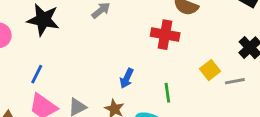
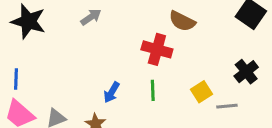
blue line: (37, 74) -> (16, 79), turned -30
green line: (167, 93) -> (153, 90), moved

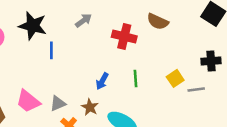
red cross: (157, 49) -> (124, 37), moved
black cross: (246, 72) -> (211, 61), turned 36
blue line: (16, 79) -> (51, 50), moved

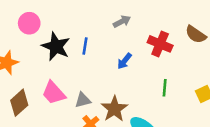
black star: (33, 26) -> (56, 46), moved
blue arrow: (102, 81) -> (124, 61), moved
brown star: (90, 107) -> (114, 109), size x1.5

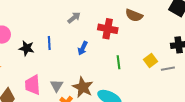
black star: (56, 46) -> (27, 48), size x0.7
pink trapezoid: (54, 93) -> (33, 85), turned 50
gray triangle: (83, 100) -> (57, 86), turned -32

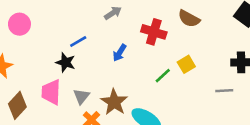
blue line: (49, 43) -> (78, 42), turned 56
black star: (27, 48) -> (66, 62), moved
yellow square: (150, 61) -> (186, 64), moved
green line: (118, 62) -> (163, 76), turned 48

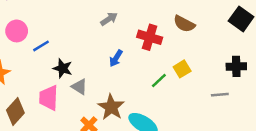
blue line: (78, 42) -> (41, 46), moved
gray triangle: (81, 96) -> (79, 87), moved, turned -36

